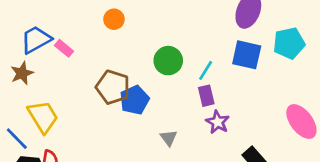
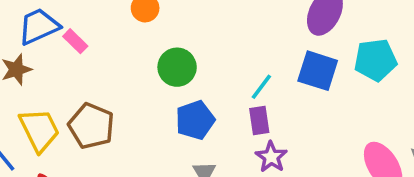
green circle: (168, 61) -> (177, 67), moved
brown pentagon: (113, 87) -> (91, 126), moved
blue pentagon: (134, 100) -> (195, 120), moved

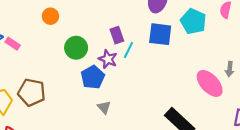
cyan pentagon: (375, 60) -> (193, 21), turned -30
purple rectangle: (259, 121) -> (117, 35), moved
purple star: (271, 157) -> (108, 59), moved

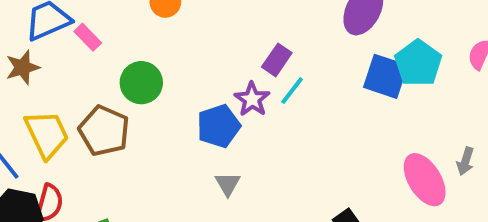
blue square: (160, 34) -> (386, 76), moved
purple rectangle: (117, 35) -> (277, 60), turned 42
green circle: (76, 48) -> (141, 83), moved

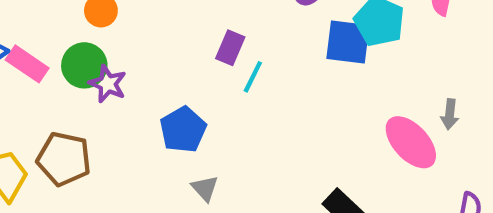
pink rectangle: (88, 37) -> (27, 64), size x1.4
green circle: (141, 83) -> (84, 65), moved
purple star: (252, 99) -> (108, 84), moved

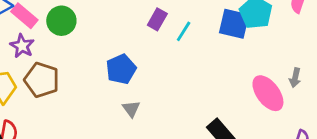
cyan line: (253, 77) -> (184, 31), moved
purple star: (108, 84) -> (22, 46), moved

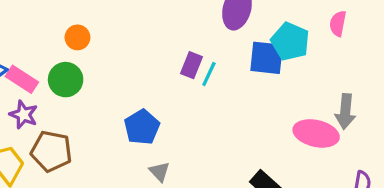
purple rectangle: (157, 19) -> (192, 65), moved
gray arrow: (295, 78) -> (345, 112), size x1.5
pink ellipse: (268, 93) -> (316, 133), turned -33

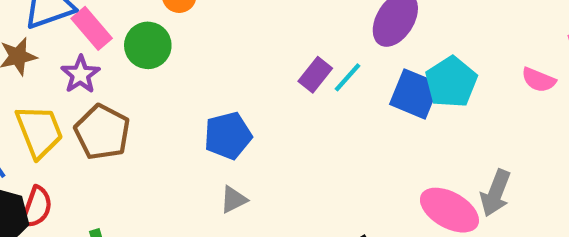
pink semicircle: (338, 24) -> (539, 80), moved, turned -95
cyan line: (209, 74) -> (348, 77), moved
gray triangle: (160, 172) -> (234, 200), turned 30

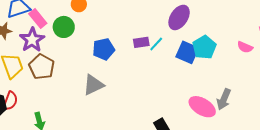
purple star: (80, 74) -> (32, 40), size x1.4
purple rectangle: (315, 75) -> (141, 42), turned 42
blue pentagon: (228, 136) -> (104, 49), moved
gray triangle: (234, 200) -> (93, 85), moved, size x1.6

